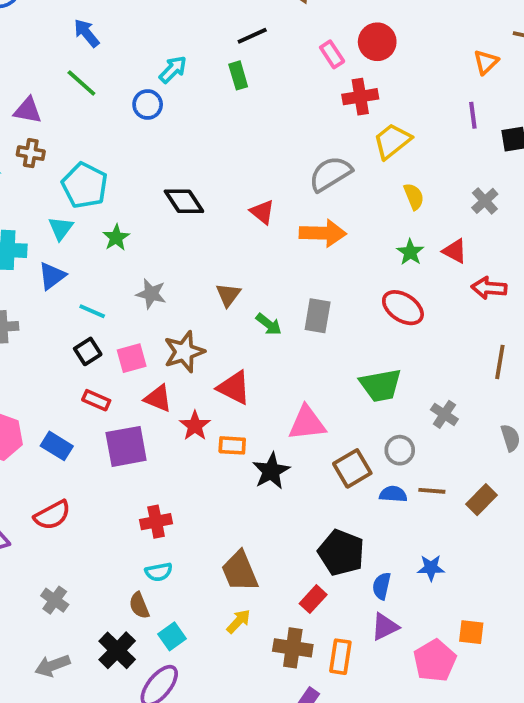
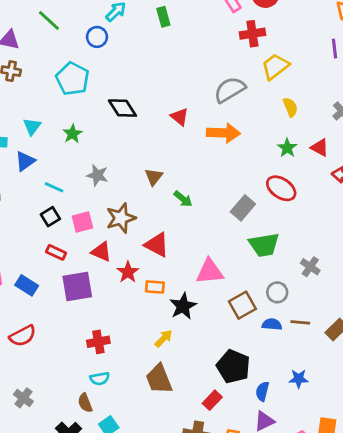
cyan pentagon: (85, 185) -> (73, 79), moved
gray rectangle: (318, 316) -> (243, 208), moved, turned 30
yellow arrow: (239, 621) -> (164, 338), moved

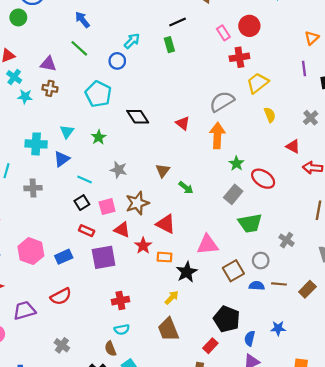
orange arrow: (223, 133) -> (217, 136), turned -90
green star: (287, 148) -> (236, 163), moved
blue rectangle: (27, 285) -> (64, 257), turned -56

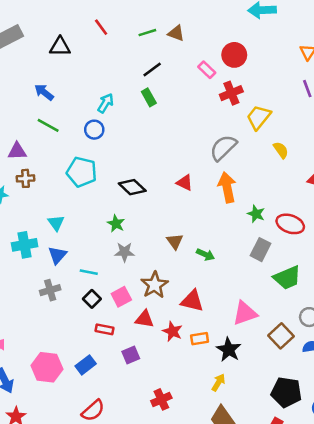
green star: (99, 137) -> (116, 224), moved
gray cross: (33, 188) -> (50, 290), moved
purple square: (104, 257) -> (131, 355), size x0.6

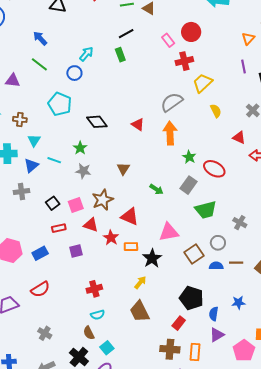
brown cross: (25, 178) -> (20, 119), moved
green arrow: (205, 255) -> (156, 189), moved
cyan line: (89, 272) -> (54, 160), moved
red rectangle: (105, 329) -> (59, 228), turned -32

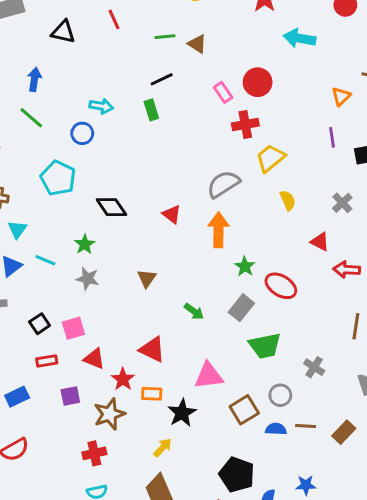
blue arrow: (40, 38) -> (34, 79), turned 49
cyan arrow: (86, 54) -> (101, 106), turned 56
brown star: (103, 200) -> (109, 414), moved

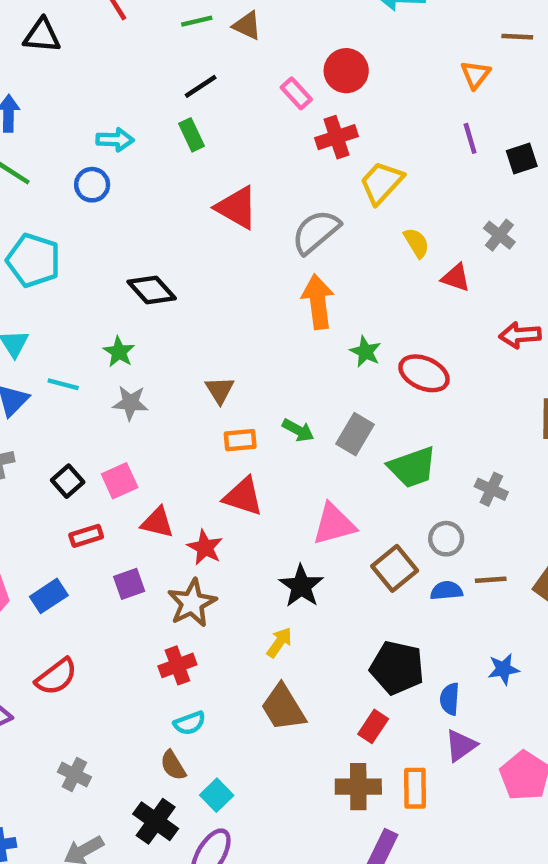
cyan pentagon: (58, 178) -> (33, 260), moved
red triangle: (172, 214) -> (237, 207), moved, size x1.5
red triangle: (320, 242) -> (456, 278), moved
gray rectangle: (241, 308) -> (355, 434), moved
orange rectangle: (152, 394) -> (240, 440), moved

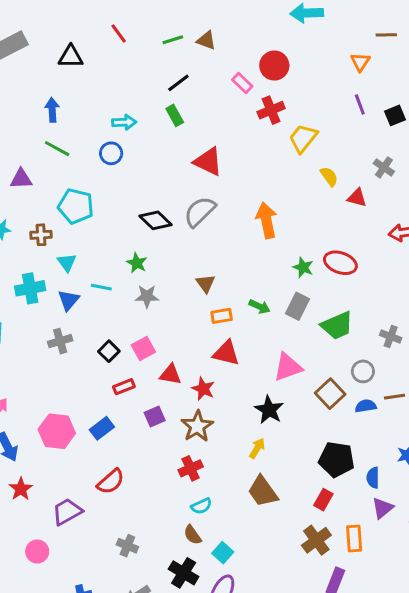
gray semicircle: (316, 232) -> (200, 212), moved
green star: (365, 352) -> (303, 267), moved
brown cross: (358, 787) -> (316, 540), turned -32

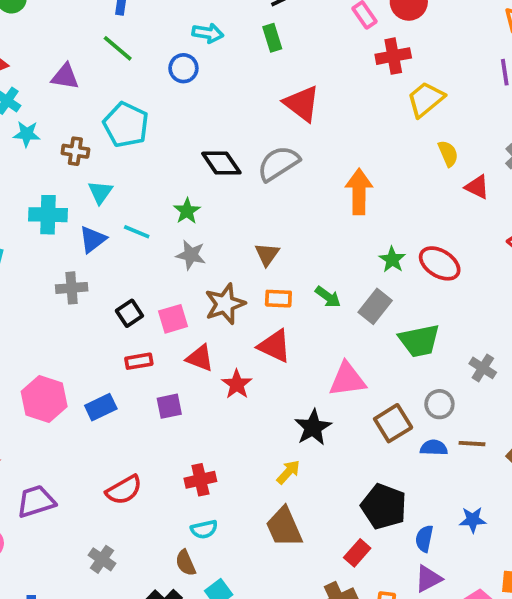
brown star: (197, 426) -> (225, 304), moved
red semicircle: (111, 482) -> (124, 490), moved

